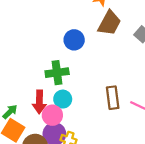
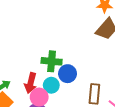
blue circle: (74, 40) -> (68, 74), moved

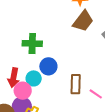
green cross: (52, 61) -> (32, 43), moved

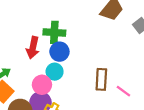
blue circle: (48, 66) -> (59, 52), moved
red arrow: (14, 78) -> (33, 48), moved

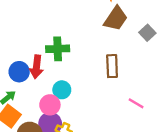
blue circle: (59, 52) -> (19, 72), moved
brown rectangle: (101, 79) -> (112, 66), moved

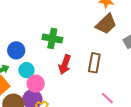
red arrow: (37, 67) -> (65, 65), moved
cyan circle: (62, 90) -> (26, 70), moved

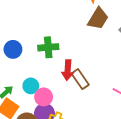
blue circle: (16, 50) -> (13, 49), moved
brown rectangle: (94, 63) -> (80, 79), moved, turned -30

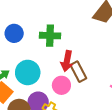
cyan circle: (31, 86) -> (28, 72), size x1.5
pink circle: (44, 97) -> (61, 85), moved

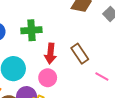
brown rectangle: (78, 72) -> (80, 54), moved

